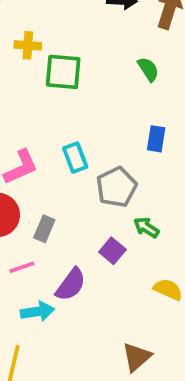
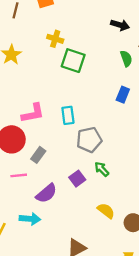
green semicircle: (148, 69) -> (126, 58), moved
blue rectangle: (156, 139) -> (123, 95), moved
cyan arrow: (37, 311) -> (30, 219), moved

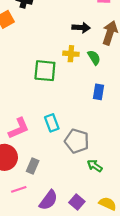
yellow cross: (55, 39) -> (71, 54), moved
gray pentagon: (89, 140) -> (77, 141), turned -30
purple square: (77, 179) -> (77, 202), moved

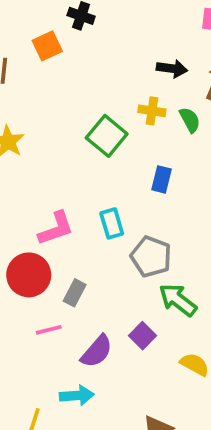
green square: (45, 71) -> (107, 136), turned 30
blue rectangle: (99, 92) -> (162, 179), moved
green arrow: (95, 166) -> (178, 300), size x1.5
purple square: (77, 202) -> (142, 336), moved

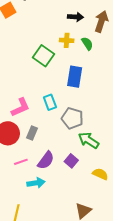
blue rectangle: (162, 179) -> (75, 77), size x1.5
gray rectangle: (75, 293) -> (32, 133), moved
purple semicircle: (97, 351) -> (46, 160), moved
cyan arrow: (77, 395) -> (36, 183), moved

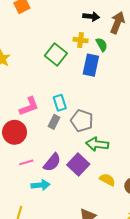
blue rectangle: (75, 77) -> (91, 65), moved
gray rectangle: (32, 133) -> (54, 122), moved
green arrow: (89, 140) -> (97, 144), turned -30
purple square: (71, 161) -> (78, 164), size x1.5

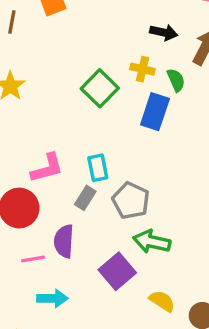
purple semicircle: (52, 162) -> (64, 241), moved, turned 138

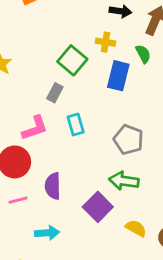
green semicircle: (176, 80) -> (143, 54), moved
gray rectangle: (85, 198) -> (55, 93), moved
gray pentagon: (131, 201) -> (129, 140), moved
pink line: (33, 259) -> (18, 200), moved

